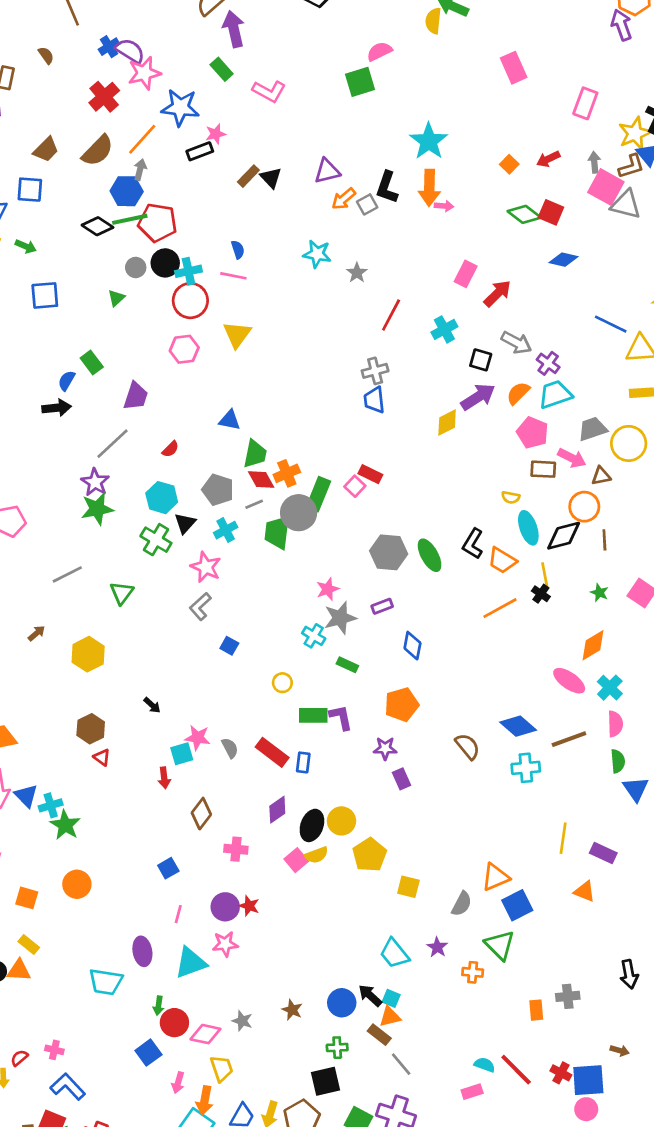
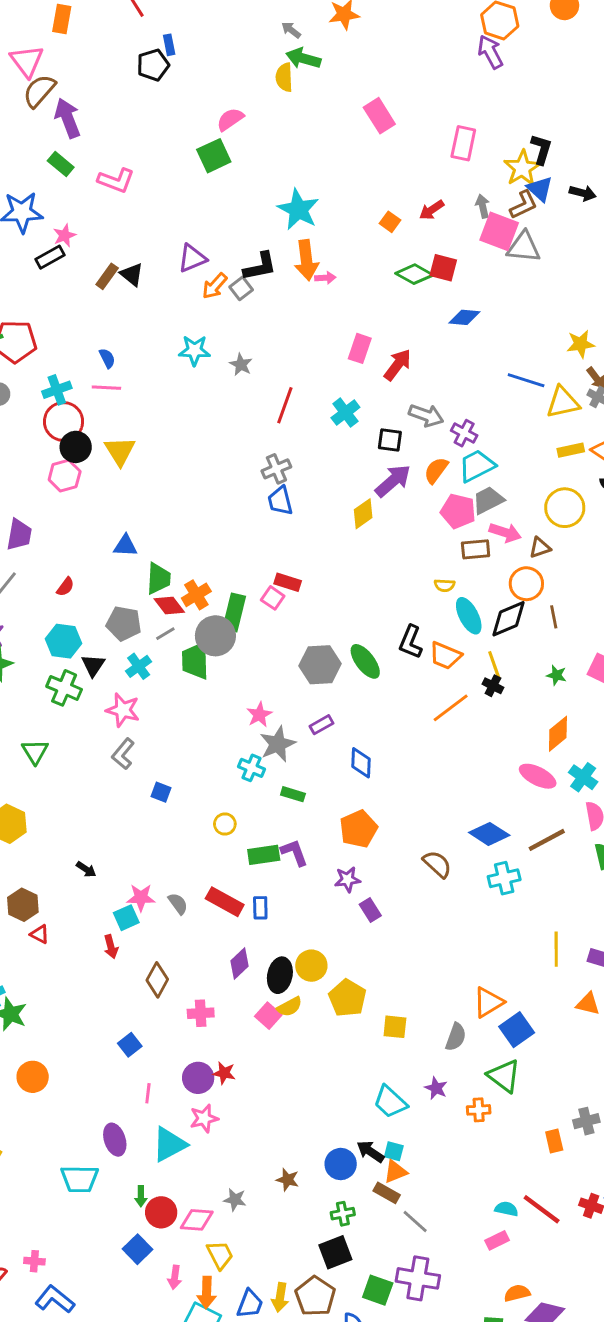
black L-shape: (387, 187) -> (260, 266), turned -112
black circle: (165, 263) -> (76, 447), moved
gray trapezoid: (593, 429) -> (488, 500), moved

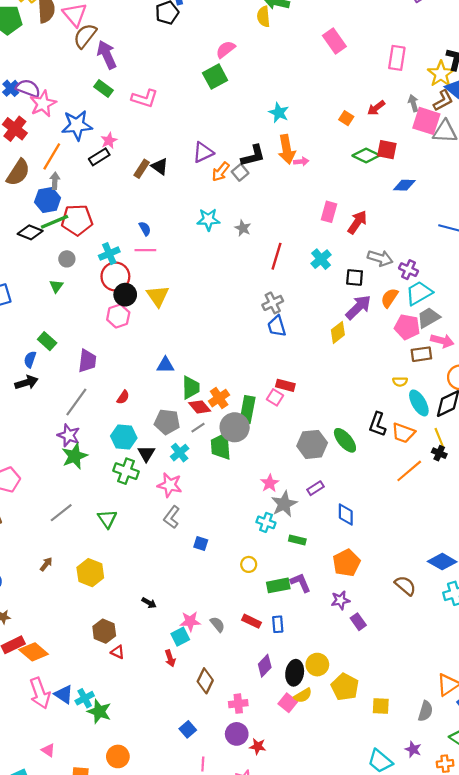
cyan star: (298, 210) -> (279, 113), size x0.7
red rectangle: (225, 902) -> (252, 621), size x0.7
purple circle: (198, 1078) -> (237, 734), moved

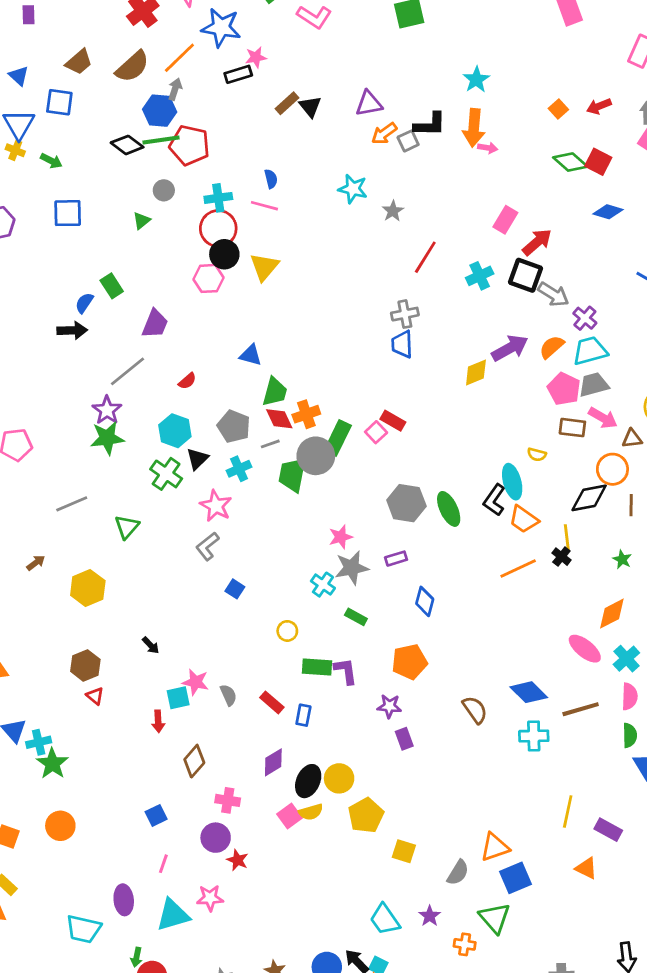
black square: (355, 278) -> (526, 275), moved, size x1.4
cyan ellipse: (419, 403) -> (512, 482), moved

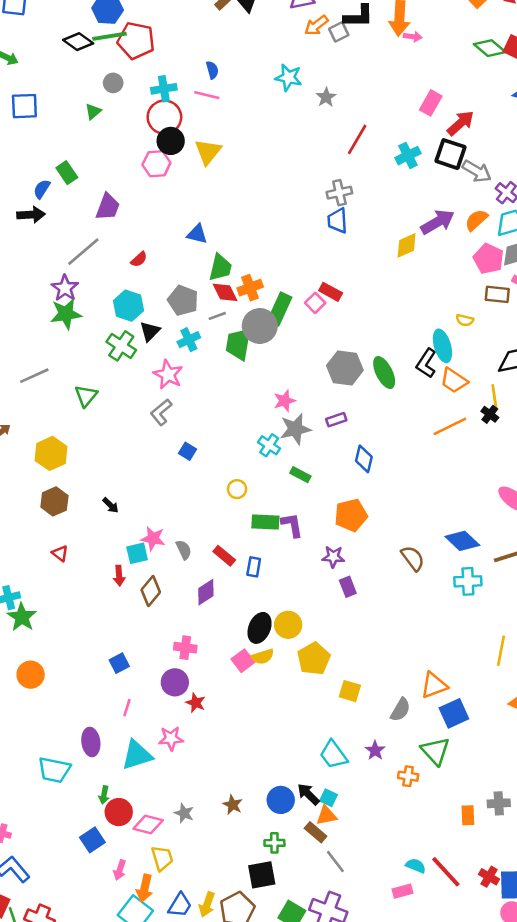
brown hexagon: (85, 665) -> (54, 501), moved
brown diamond: (194, 761) -> (151, 591), moved
purple diamond: (273, 762) -> (206, 592), moved

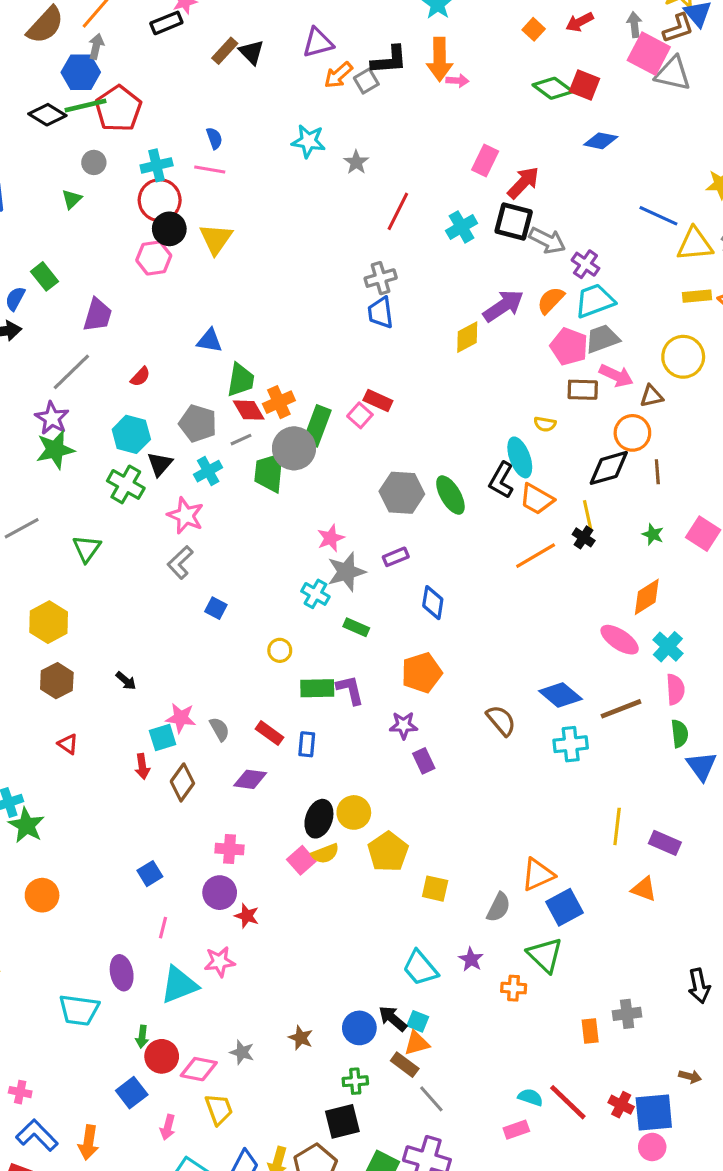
red pentagon: (136, 41) -> (118, 109), turned 30
purple diamond: (206, 592) -> (250, 779), turned 44
orange arrow: (145, 888) -> (88, 1142), moved

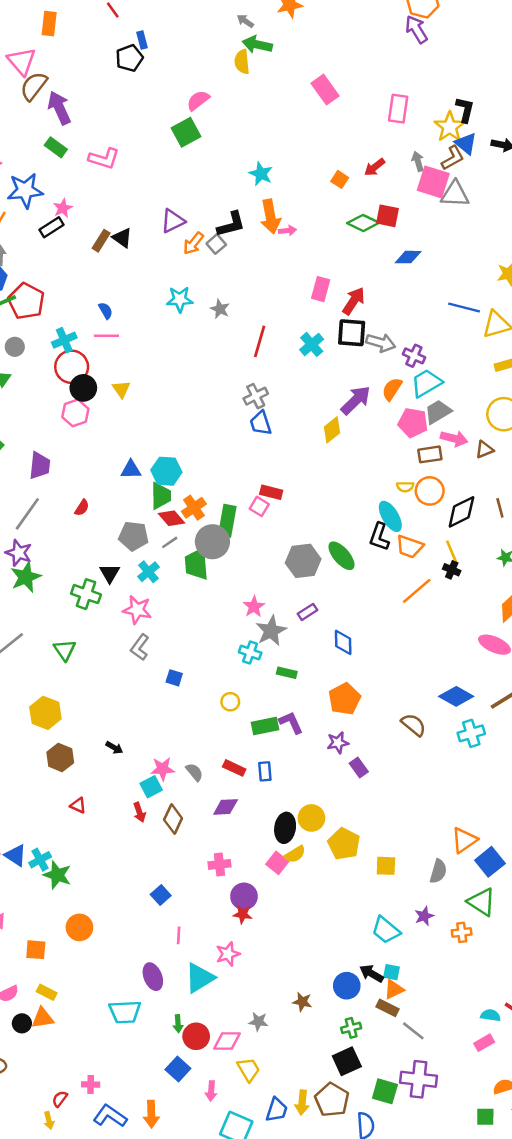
yellow triangle: (216, 239) -> (121, 389), size x0.7
orange circle: (632, 433) -> (430, 491), moved
cyan hexagon: (131, 434) -> (166, 471), moved
purple circle: (220, 893) -> (244, 896), moved
purple star: (471, 959) -> (424, 916), turned 30

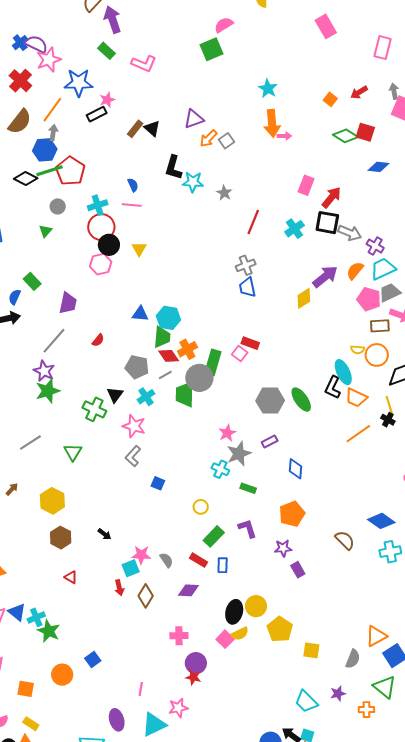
black L-shape: (231, 224) -> (173, 168), moved, turned 115
green rectangle: (265, 726) -> (214, 536), moved, turned -40
blue square: (161, 895) -> (93, 660), moved

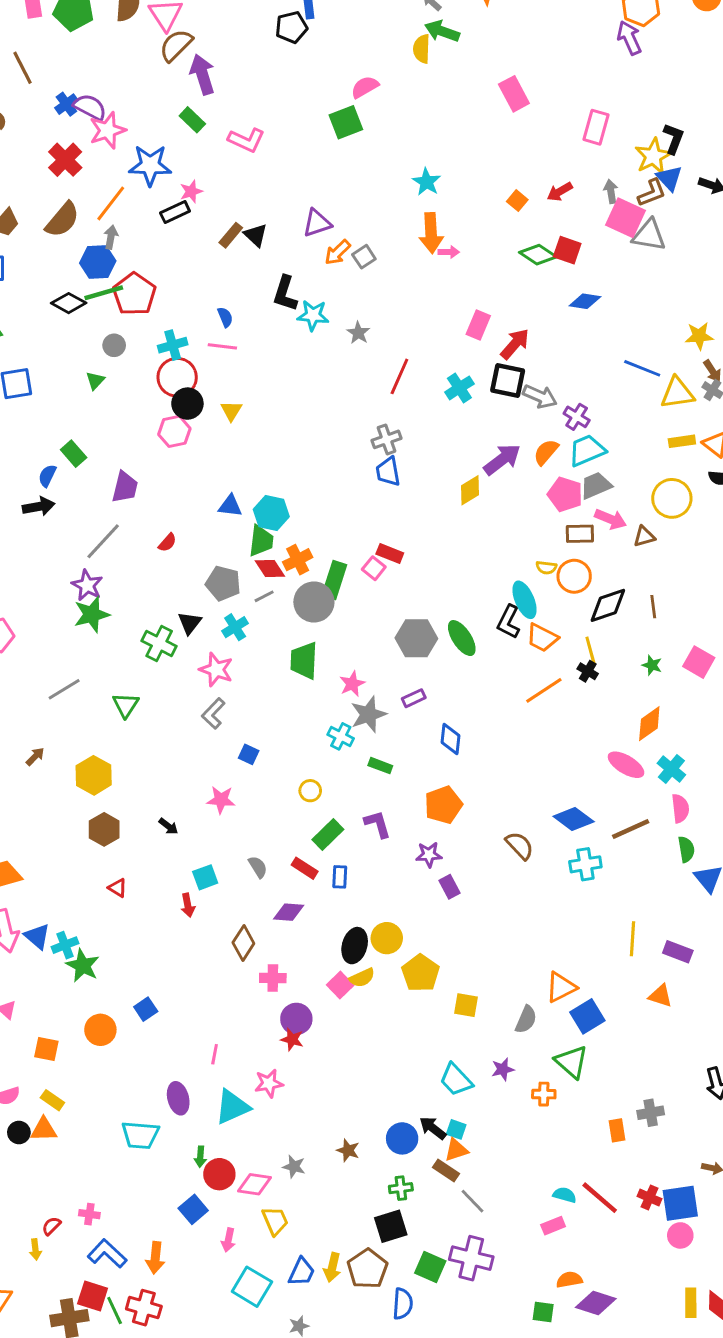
green trapezoid: (185, 394) -> (304, 661), moved
pink star: (141, 555) -> (221, 800), moved
brown diamond: (146, 596) -> (243, 943), moved

